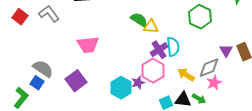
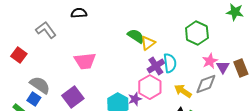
red square: (20, 17) -> (19, 55), moved
yellow triangle: (151, 27) -> (148, 43), turned -42
pink star: (214, 83) -> (210, 61), moved

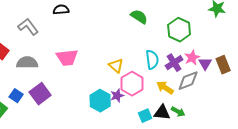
green semicircle: (136, 36) -> (139, 17), moved
yellow triangle: (148, 43) -> (116, 66), moved, turned -42
purple cross: (156, 66) -> (174, 63), moved
gray semicircle: (40, 85) -> (27, 63), moved, turned -35
purple square: (73, 97) -> (40, 94), moved

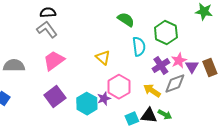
gray L-shape: (28, 27) -> (47, 30), moved
pink trapezoid: (67, 58) -> (54, 61), turned 150
cyan semicircle: (152, 60) -> (139, 47), moved
yellow triangle: (116, 66) -> (103, 58), moved
purple square: (40, 94) -> (55, 97), moved

